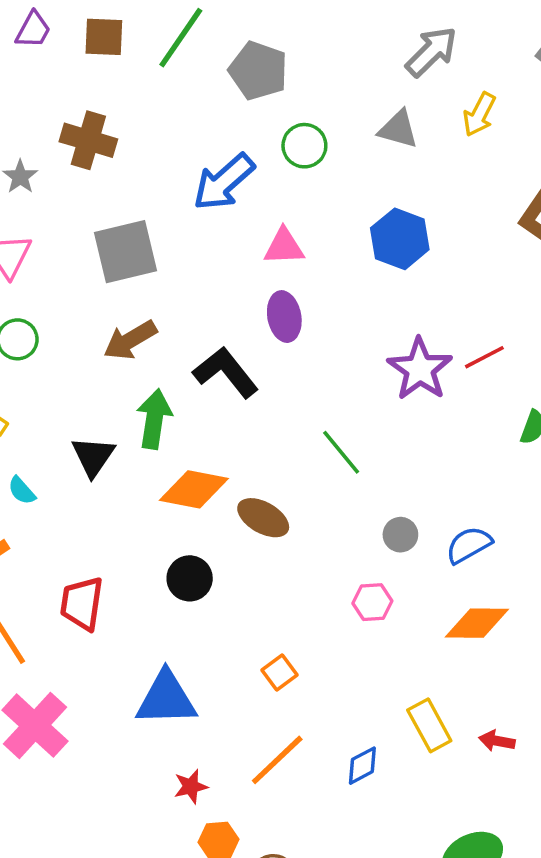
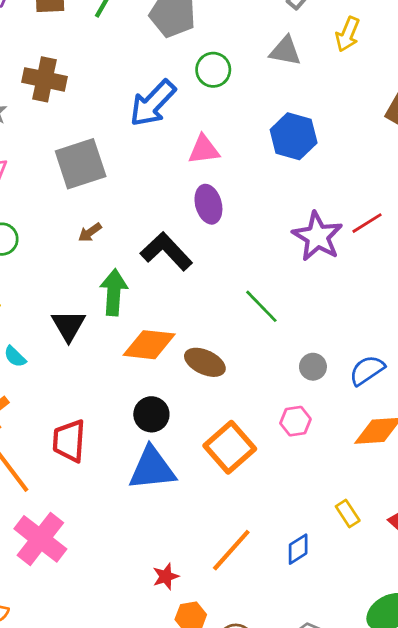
brown arrow: (130, 340) -> (90, 232), size x0.6
orange square: (279, 672) -> (230, 447), moved, size x1.8
blue triangle: (166, 699) -> (152, 469), moved
yellow rectangle: (429, 725) -> (348, 513), size x0.7

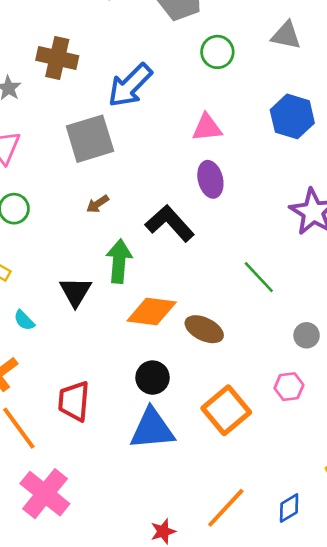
blue arrow: (153, 103) -> (130, 85), moved

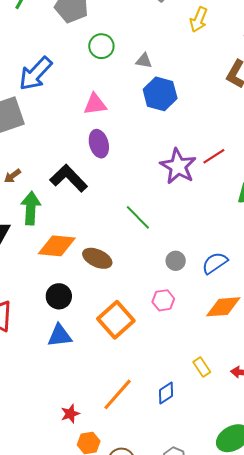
gray triangle: (286, 35) -> (144, 61), moved, size x0.7
brown arrow: (97, 204) -> (12, 176), moved
blue triangle: (152, 429) -> (60, 336), size x0.7

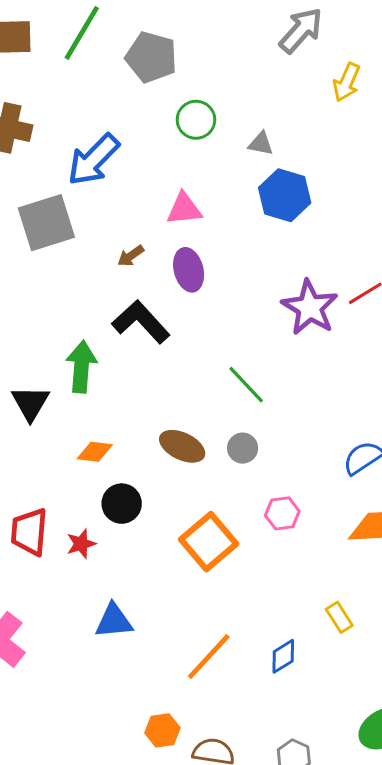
brown arrow: (12, 176) -> (131, 256), moved
orange diamond: (57, 246) -> (95, 452), moved, size x0.6
gray circle: (176, 261) -> (243, 448), moved
blue triangle: (60, 336) -> (114, 621), moved
red star: (70, 414) -> (81, 544), moved

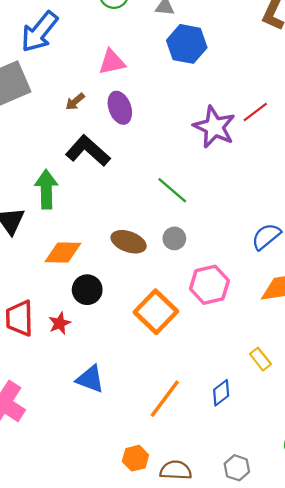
orange diamond: (95, 452) -> (63, 253), size x1.4
pink hexagon: (282, 513) -> (209, 285), size x1.5
blue triangle: (114, 621) -> (90, 379), turned 32

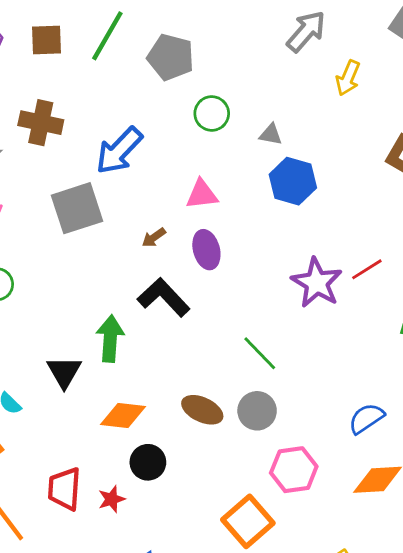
gray circle: (174, 238) -> (257, 411), size x1.4
orange square: (156, 312) -> (248, 521), moved

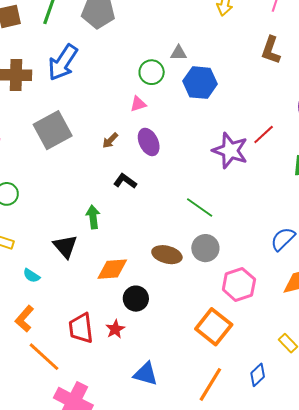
green circle: (212, 113) -> (152, 72), moved
blue arrow: (119, 151) -> (63, 62), moved
pink triangle: (202, 194) -> (138, 104), size x0.7
black L-shape: (164, 297) -> (125, 181), size x0.6
green arrow: (110, 339) -> (93, 217), size x0.7

